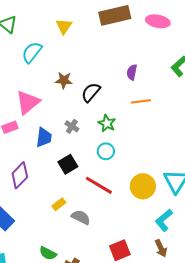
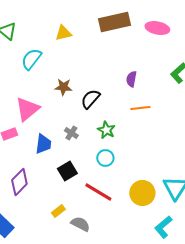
yellow triangle: (64, 26) -> (63, 33), turned 42

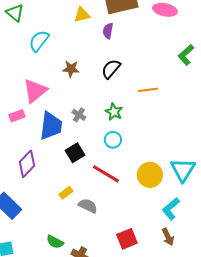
yellow triangle: (63, 33) -> (82, 15), moved
purple semicircle: (131, 79) -> (108, 31), moved
black semicircle: (90, 99) -> (111, 69), moved
blue trapezoid: (43, 144) -> (51, 126), size x1.4

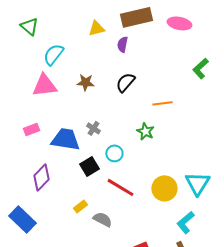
pink triangle: (35, 91) -> (44, 85), moved, turned 32
green star: (114, 112) -> (145, 131), moved
blue trapezoid: (51, 126) -> (65, 139), turned -88
cyan circle: (113, 140) -> (114, 153), moved

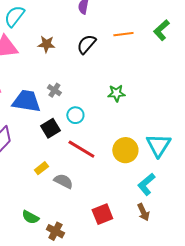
orange line: (162, 103) -> (123, 34), moved
green star: (145, 131) -> (116, 93), moved, turned -30

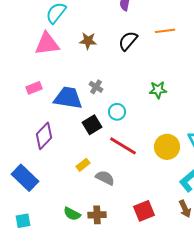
brown cross: (55, 231) -> (97, 215), moved, turned -30

